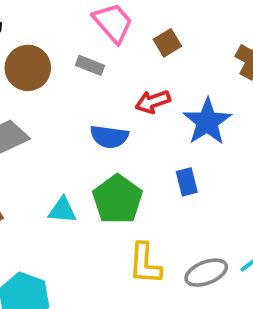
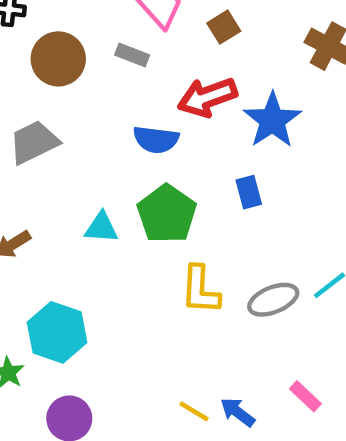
red arrow: (153, 102) -> (207, 97), size x1.4

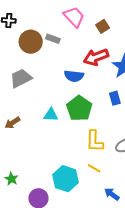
gray rectangle: (132, 55) -> (53, 39), moved
cyan hexagon: (57, 332) -> (66, 179), moved
yellow line: (194, 411) -> (94, 168), moved

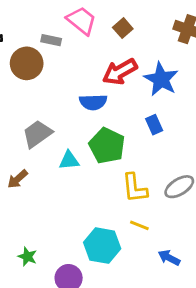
gray rectangle: (53, 39) -> (51, 40), moved
gray trapezoid: (21, 78) -> (37, 134), moved

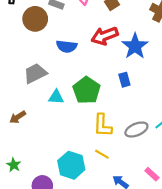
blue semicircle: (93, 102) -> (67, 46), moved
brown arrow: (18, 179) -> (18, 117), moved

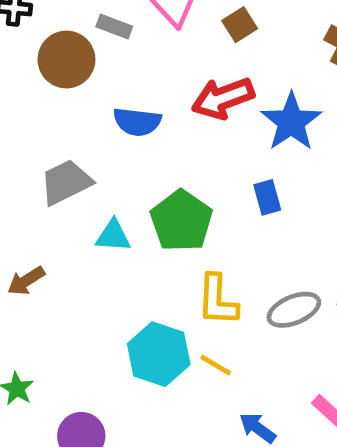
cyan hexagon: (71, 165) -> (159, 354), moved

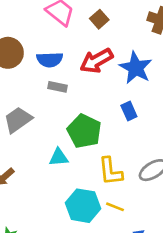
gray rectangle: (114, 26) -> (58, 87), moved
blue semicircle: (137, 122) -> (50, 60), moved
cyan triangle: (113, 236) -> (59, 157), moved

